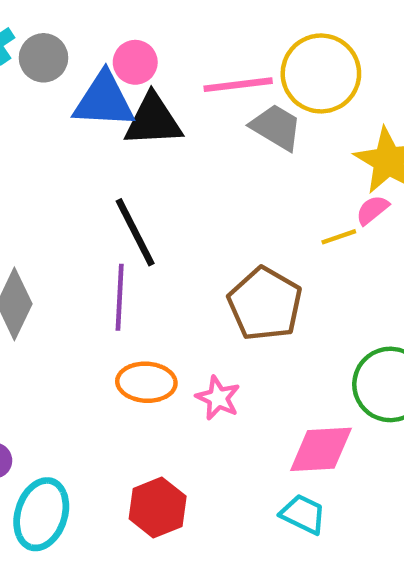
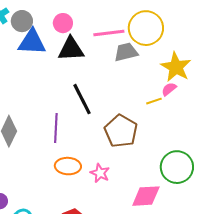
blue triangle: (104, 100) -> (32, 42), moved
gray trapezoid: (276, 127) -> (126, 52), turned -45
black line: (135, 232) -> (82, 99), moved

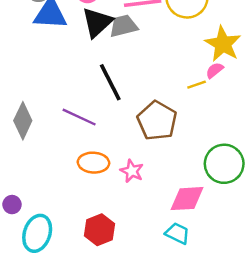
black triangle: (71, 49) -> (97, 22), turned -40
gray trapezoid: (126, 52) -> (123, 26), moved
purple line: (56, 128) -> (79, 117), turned -68

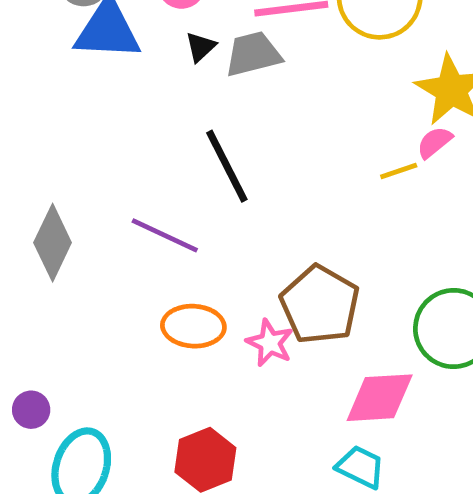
black triangle: (97, 22) -> (201, 47), size x0.5
brown pentagon: (157, 121) -> (320, 305), moved

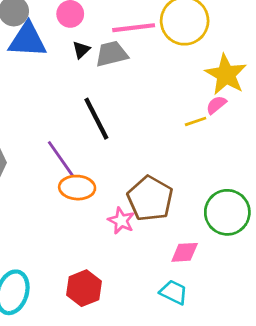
purple line: (165, 235) -> (61, 159), turned 30
orange ellipse: (193, 326) -> (77, 188), moved
pink diamond: (380, 398) -> (185, 252), size x0.7

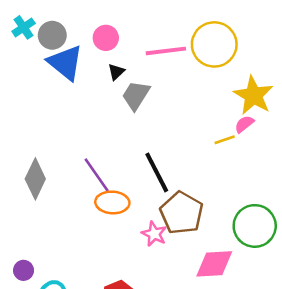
blue triangle: (28, 40) -> (65, 63), turned 36
gray trapezoid: (112, 54) -> (136, 95), moved, turned -44
black line: (96, 119) -> (157, 172), moved
pink diamond: (185, 252) -> (214, 264), size x1.4

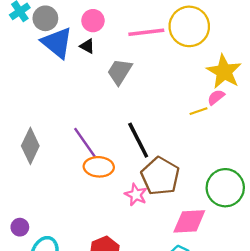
black triangle: (116, 72) -> (87, 46), moved, turned -49

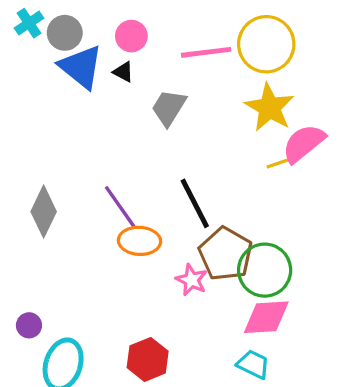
yellow star: (224, 72) -> (270, 108), moved
pink semicircle: (216, 97) -> (304, 143), size x1.8
green circle: (225, 188) -> (265, 270), moved

